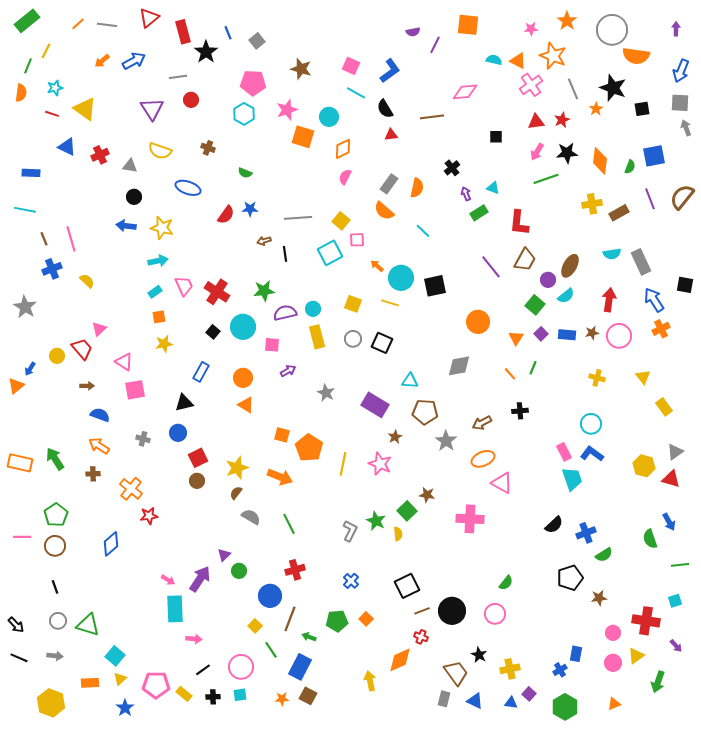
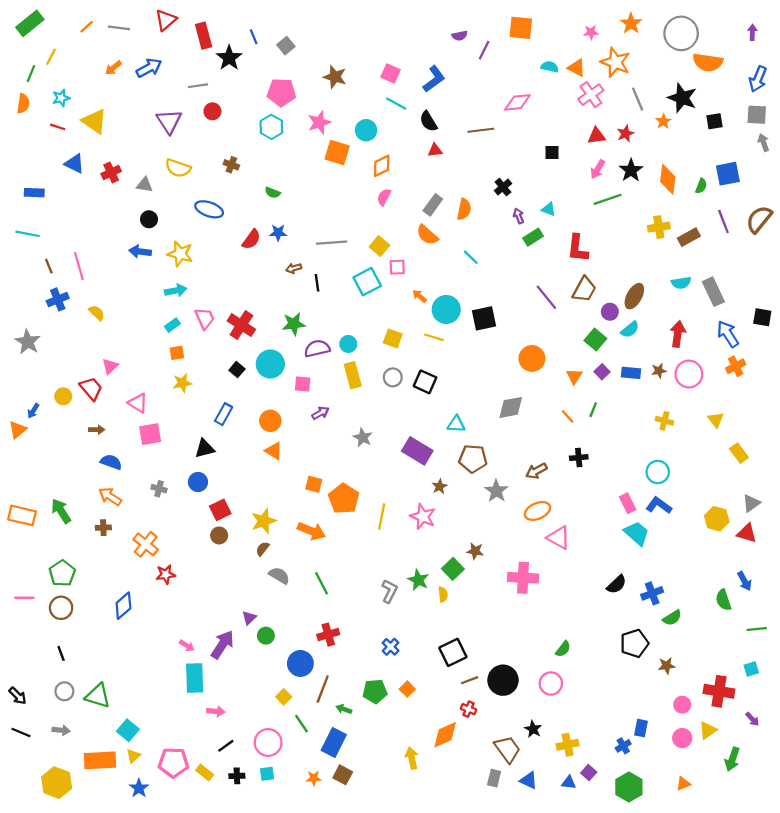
black star: (567, 153) -> (631, 170), turned -30
cyan trapezoid: (572, 479) -> (637, 533), turned -30
orange rectangle: (90, 683) -> (100, 760), size x1.6

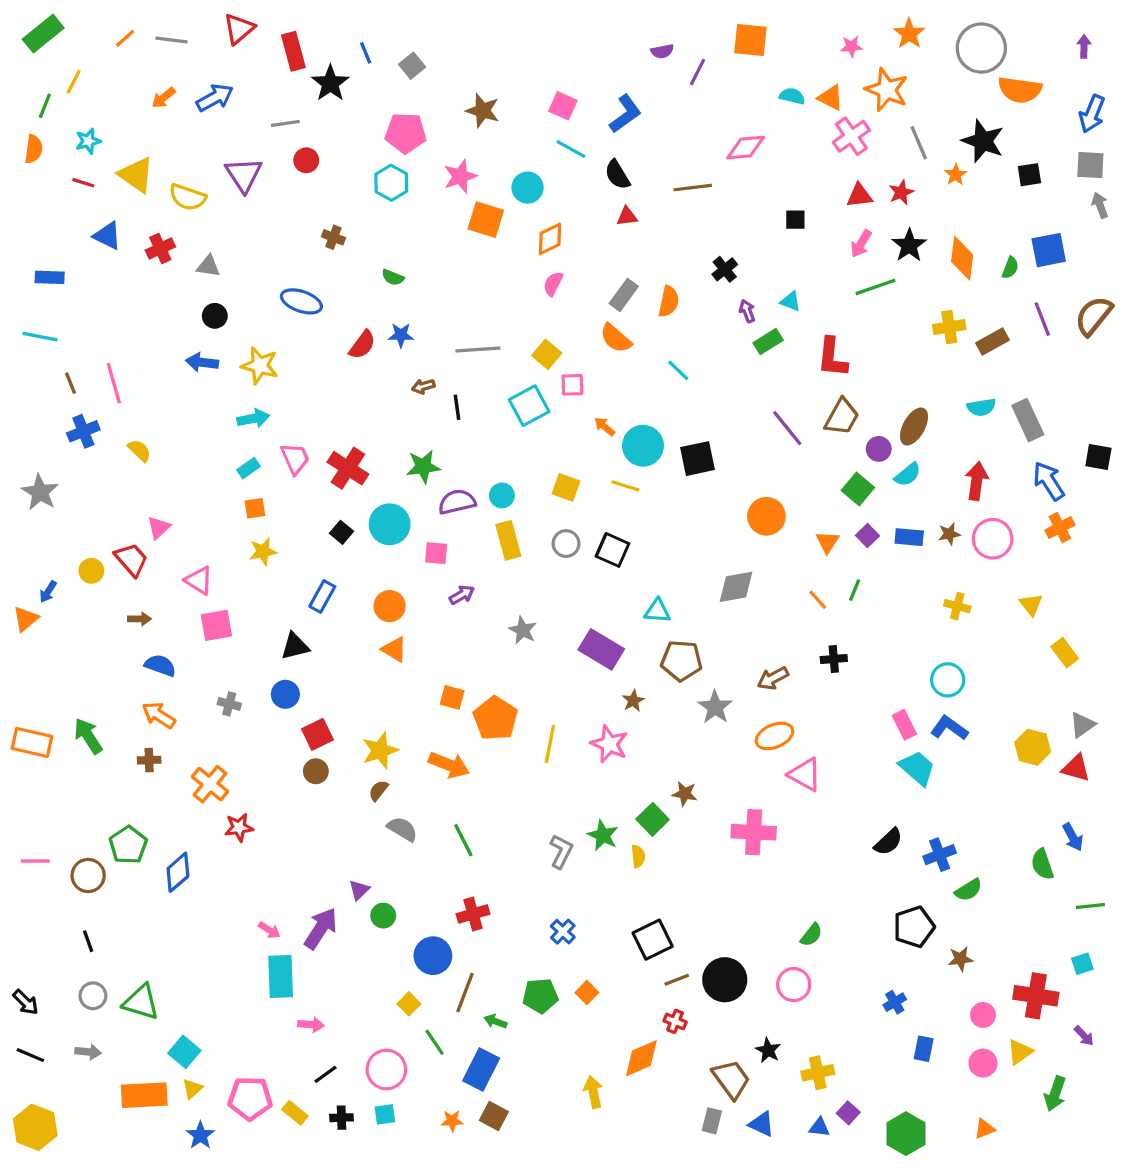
yellow semicircle: (178, 168) -> (188, 197), moved
green pentagon: (62, 573) -> (128, 845), moved
blue cross: (623, 746) -> (895, 1002), moved
yellow hexagon: (57, 783) -> (35, 1127), moved

